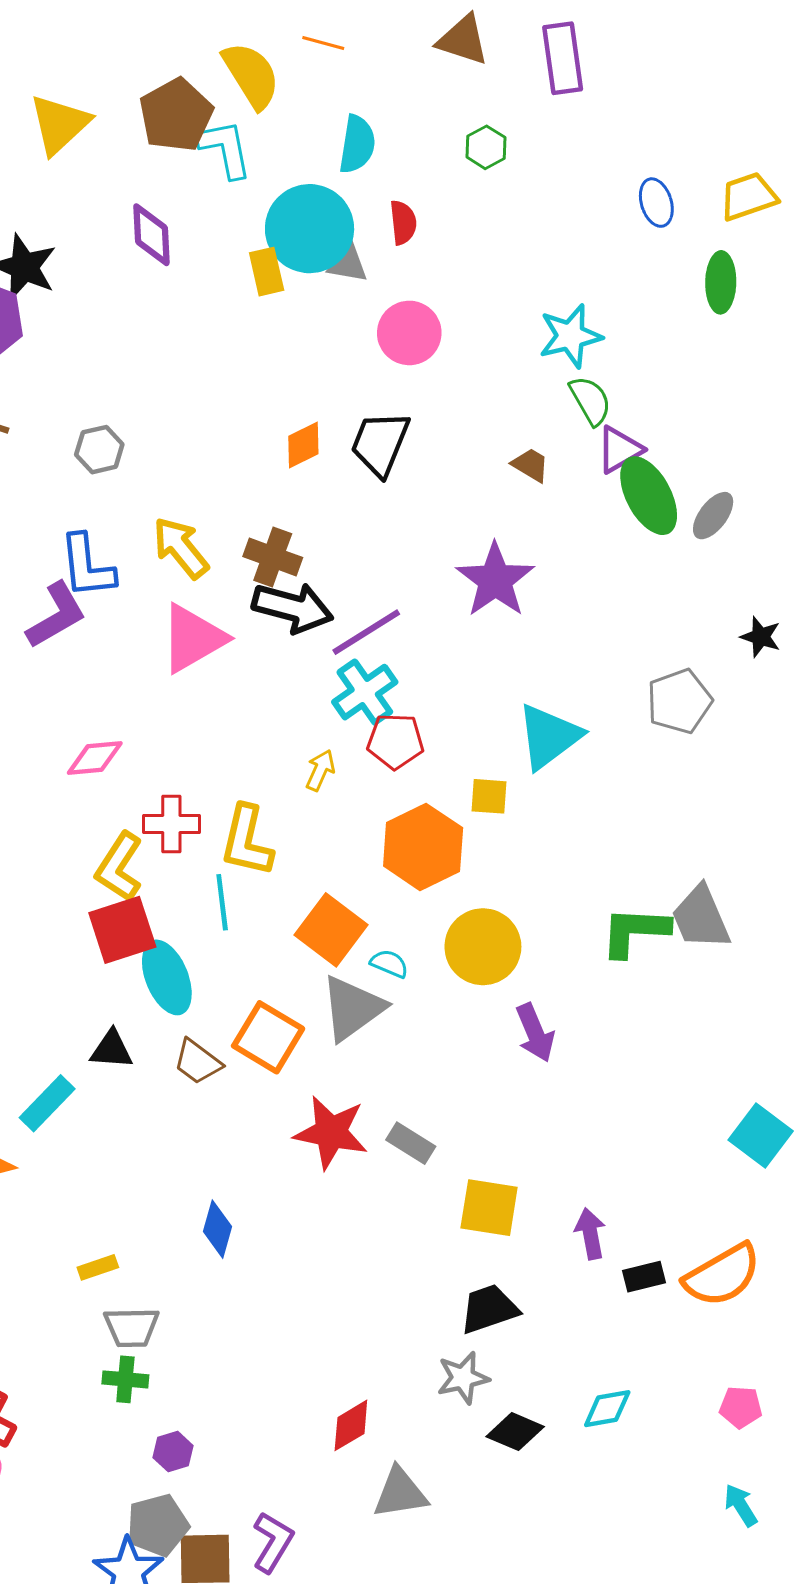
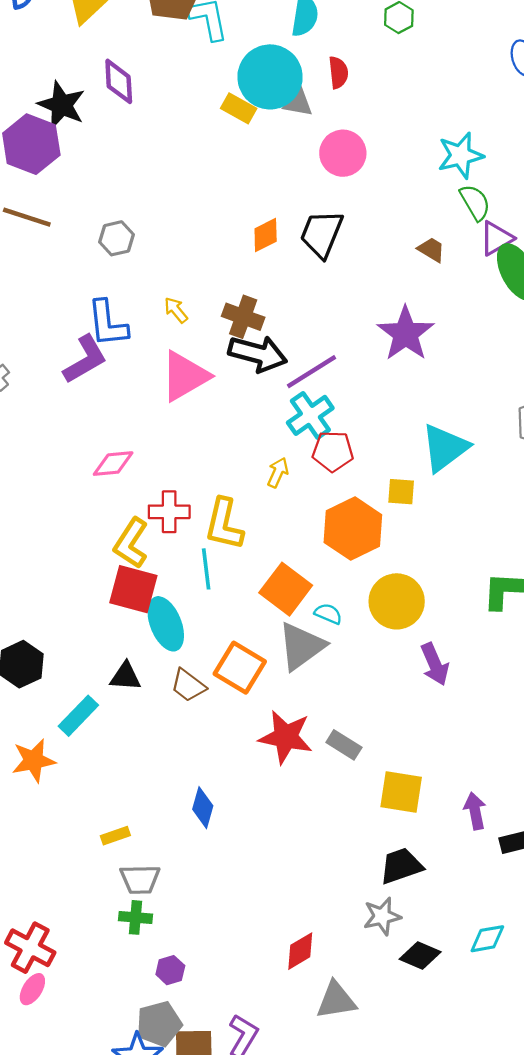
purple diamond: (151, 235) -> (119, 81), moved
yellow rectangle: (267, 272) -> (239, 108), turned -48
yellow arrow: (181, 548) -> (176, 310), size x0.6
red square: (122, 930) -> (133, 589), turned 33

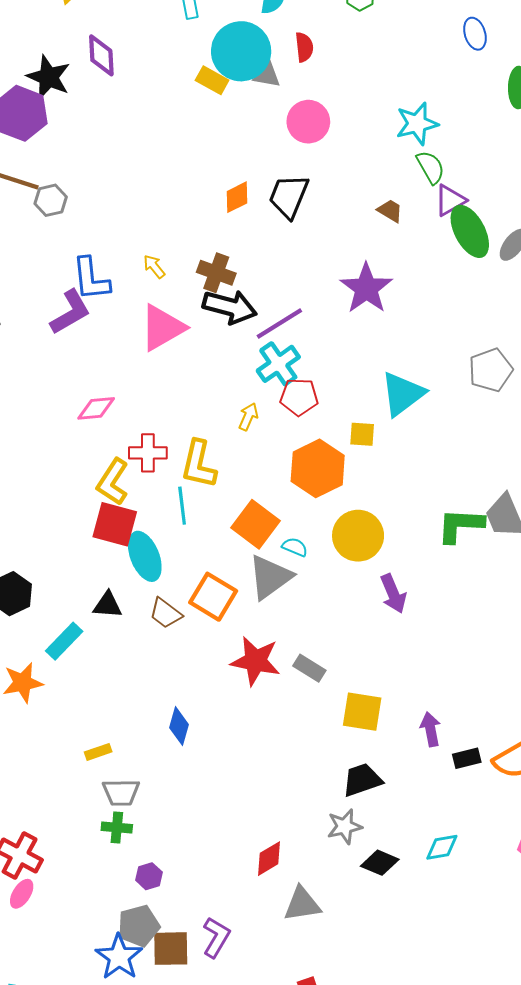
gray hexagon: (116, 238) -> (51, 200), moved

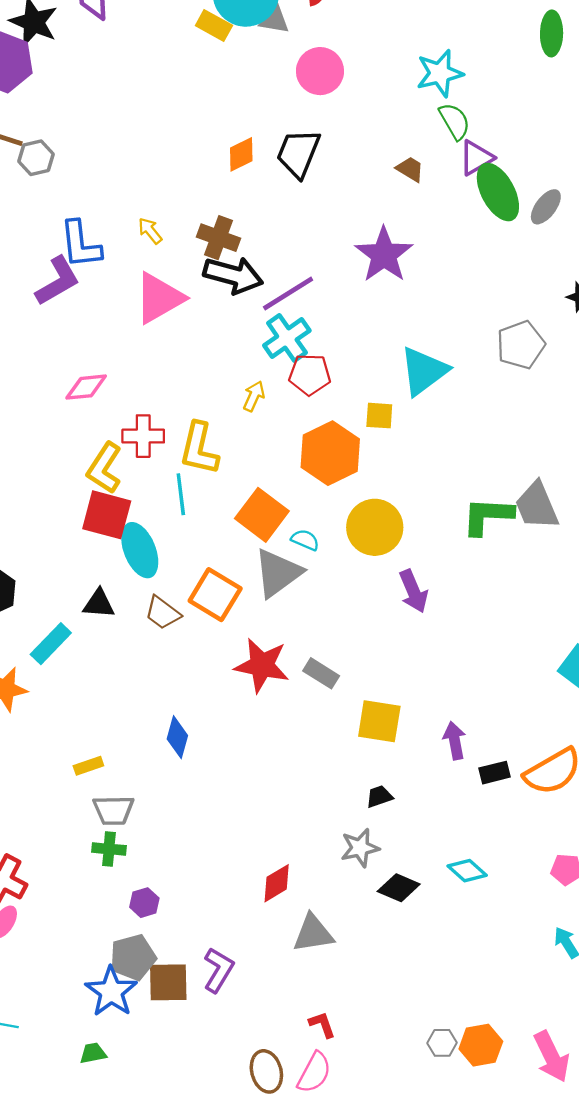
black trapezoid: (362, 780) -> (379, 797), size x0.6
cyan diamond: (442, 847) -> (467, 871), turned 52

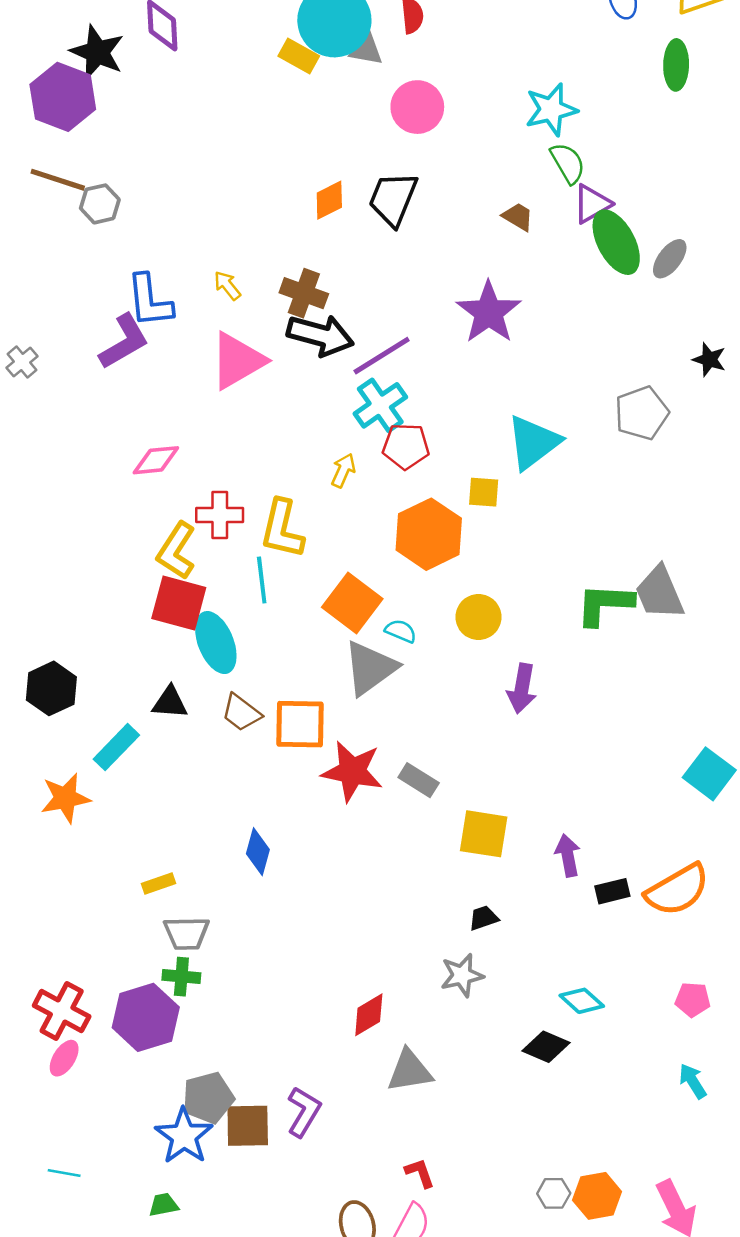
yellow circle: (375, 527) -> (478, 617), size x0.7
purple arrow: (414, 591) -> (522, 688), turned 33
orange square: (215, 595) -> (300, 724), moved, turned -30
black diamond: (399, 888) -> (546, 1047), moved
purple hexagon: (144, 903) -> (146, 1017), moved, size x2.0

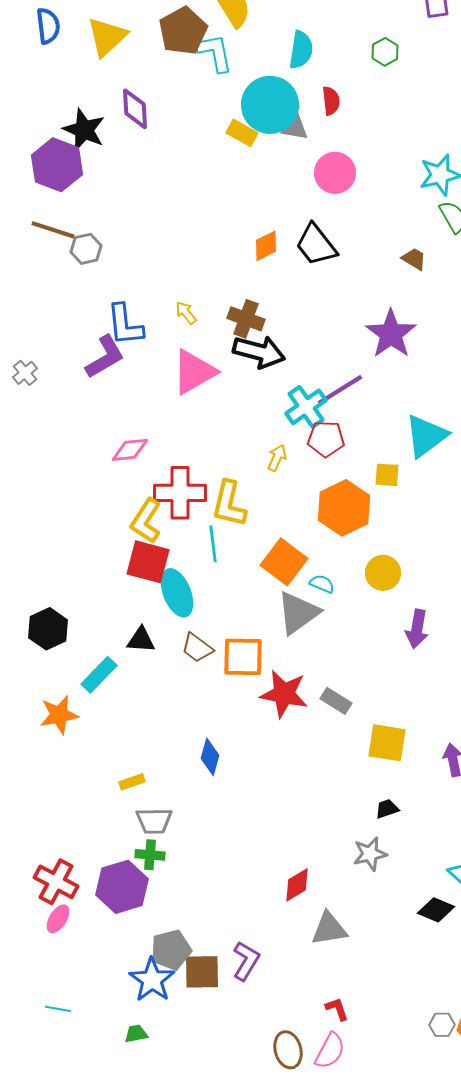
black trapezoid: (393, 199) -> (316, 245), turned -60
purple line: (382, 356) -> (340, 390), moved
red cross: (220, 515) -> (180, 493), size x1.4

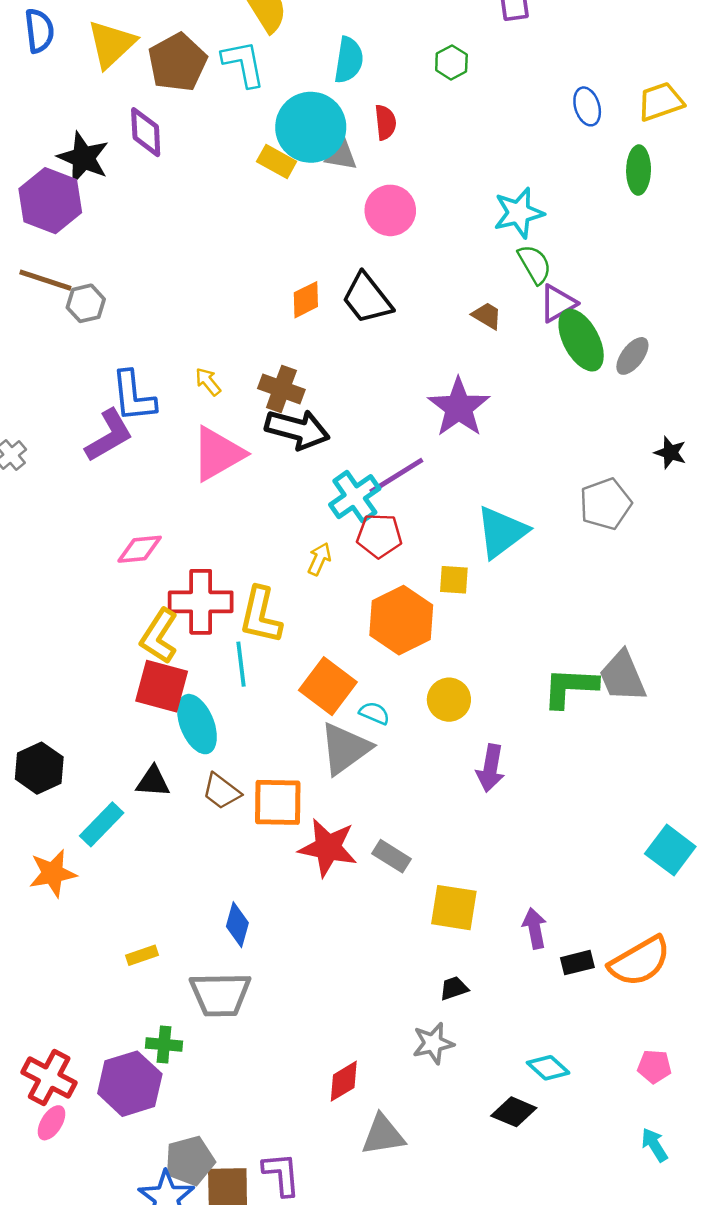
brown pentagon: (183, 31) -> (177, 62), moved
gray trapezoid: (154, 821) -> (220, 994), moved, size x1.4
purple L-shape: (246, 961) -> (281, 1174), turned -36

